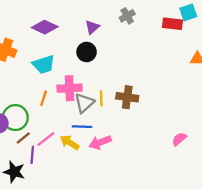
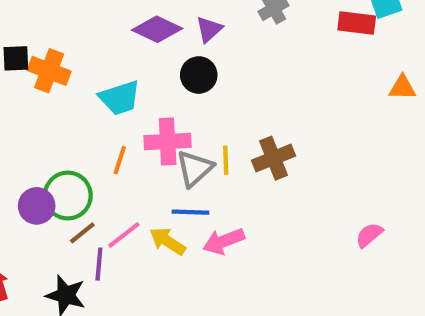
purple diamond: (45, 27) -> (157, 29), moved
brown cross: (127, 97) -> (274, 158), turned -30

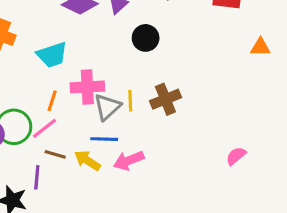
black circle: (199, 75) -> (146, 38), moved
brown line: (82, 233) -> (55, 154), moved, turned 55
pink line: (124, 235) -> (44, 128), moved

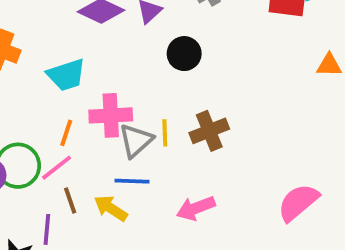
brown line: (55, 154) -> (70, 200), turned 55
pink semicircle: (236, 156) -> (298, 202), size x1.6
pink arrow: (129, 160) -> (196, 208), moved

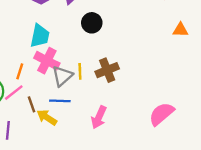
cyan trapezoid: (66, 75) -> (40, 36), moved, turned -60
pink cross: (111, 115) -> (47, 61), turned 30
brown line: (70, 200) -> (32, 104), moved
pink arrow: (196, 208) -> (99, 117), turned -45

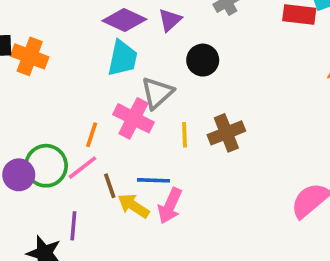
cyan trapezoid: (40, 36) -> (123, 58), moved
gray triangle: (62, 76) -> (157, 93), moved
pink arrow: (99, 117) -> (170, 206), moved

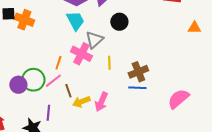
cyan trapezoid: (123, 58) -> (75, 21), turned -40
brown cross: (226, 133) -> (138, 72), moved
blue line: (154, 180) -> (137, 88), moved
yellow arrow: (133, 206) -> (81, 102), turned -54

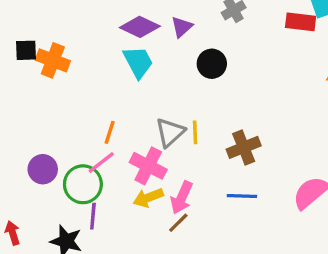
gray triangle: (94, 40) -> (170, 132), moved
pink cross: (81, 54) -> (148, 166), moved
green circle: (33, 80) -> (83, 184), moved
blue line: (137, 88) -> (242, 196), moved
brown line: (68, 91) -> (178, 223), moved, turned 64

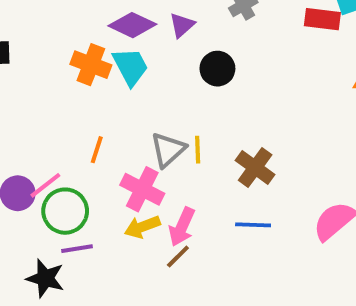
orange cross: (53, 60) -> (91, 65), moved
brown cross: (244, 147) -> (255, 168), turned -32
pink line: (101, 163) -> (45, 185), moved
purple line: (93, 216) -> (77, 249), turned 76

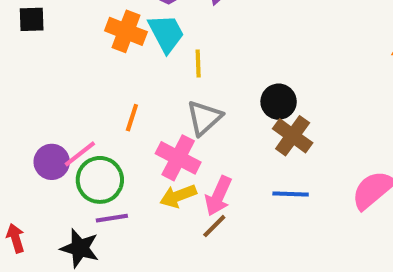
black circle: (217, 69) -> (279, 102), moved
yellow line: (198, 150) -> (198, 63), moved

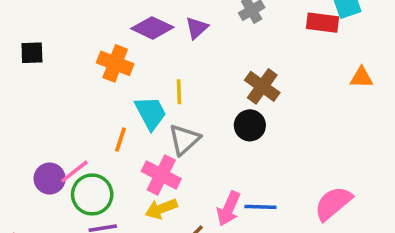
cyan trapezoid: (166, 33) -> (151, 113), moved
brown cross: (293, 136) -> (262, 86), moved
pink arrow: (218, 196) -> (229, 209), moved

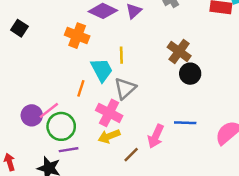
black square: (32, 53) -> (19, 28), turned 35
black circle: (250, 125) -> (190, 74), moved
blue line: (260, 207) -> (185, 123), moved

